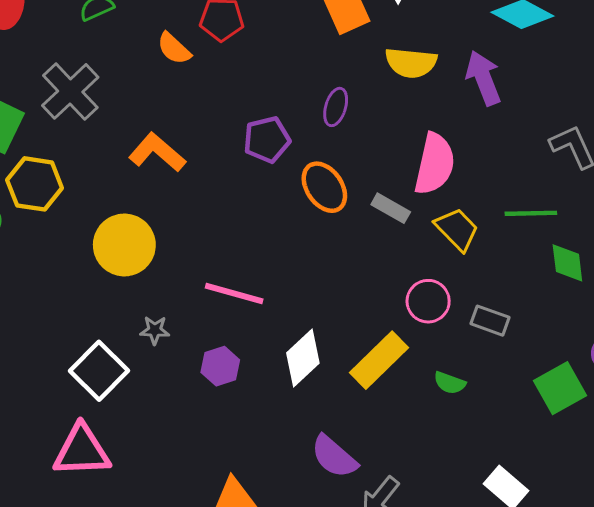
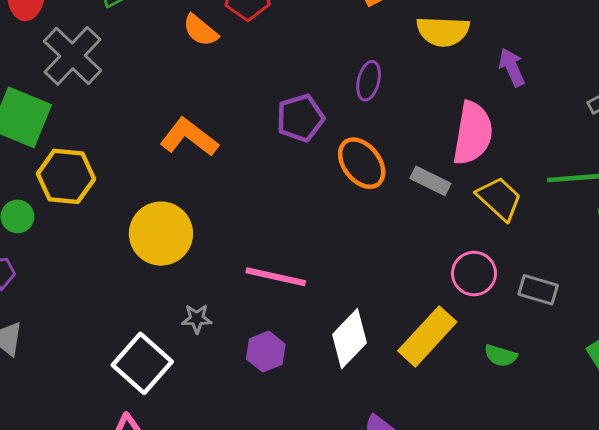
purple arrow: (483, 78) -> (512, 67), moved, size x0.7
gray cross: (70, 91) -> (72, 56), moved

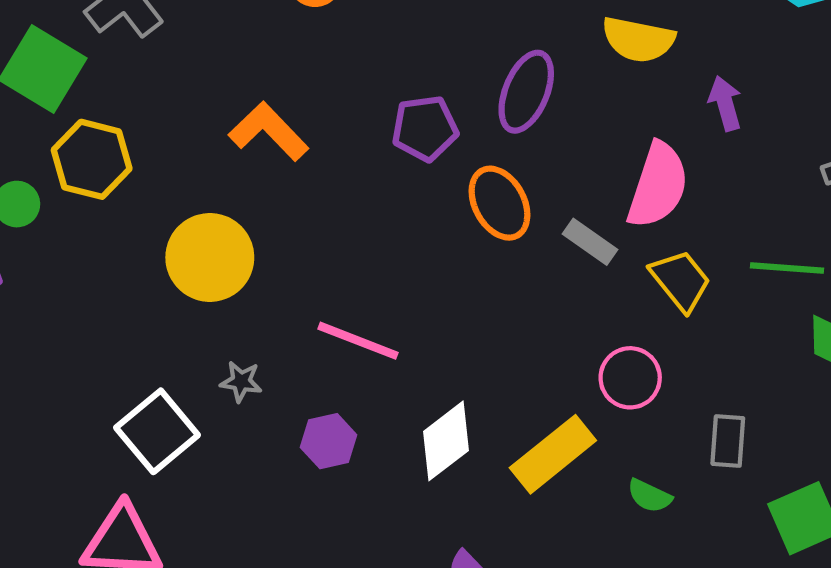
purple ellipse: (369, 81) -> (526, 92), size x1.5
gray rectangle: (538, 290) -> (728, 441), moved, turned 69

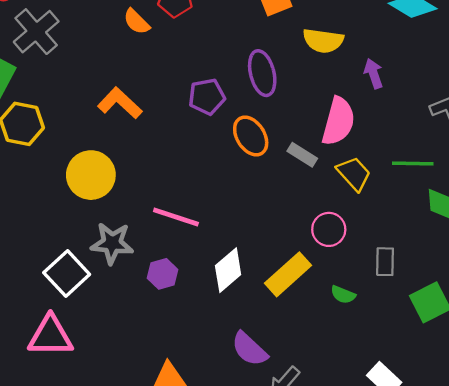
purple ellipse: (526, 92) -> (262, 73), turned -33
gray star: (241, 382) -> (112, 243), size x1.8

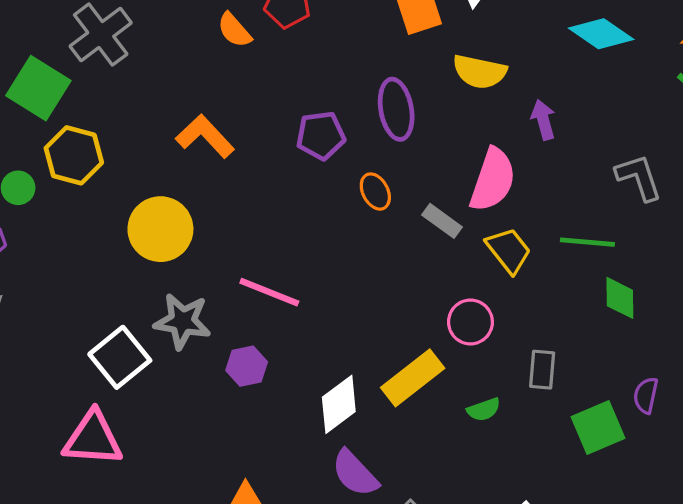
orange ellipse: (251, 136) -> (375, 192), size x0.7
white diamond: (228, 270) -> (339, 404), moved
green semicircle: (343, 295) -> (484, 410), turned -45

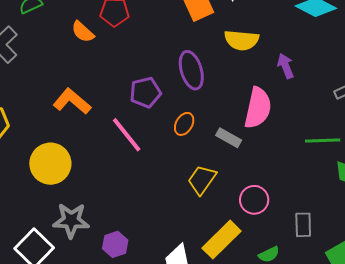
orange ellipse: (375, 192) -> (184, 124), turned 65
yellow trapezoid: (509, 250) -> (202, 180), moved, turned -100
pink line: (269, 292) -> (127, 135), moved, turned 36

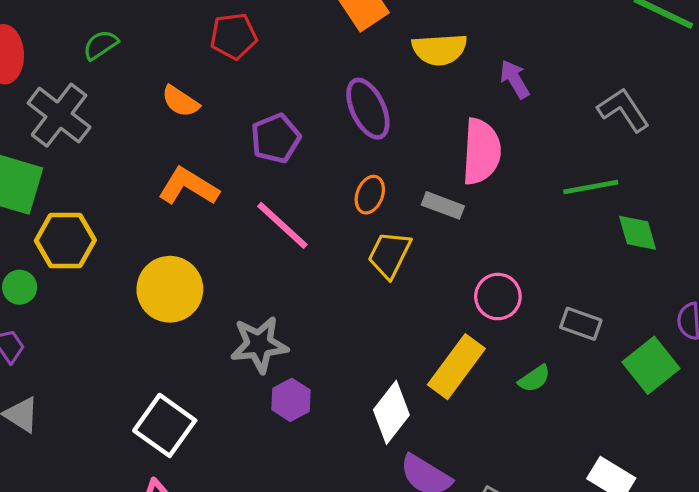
orange semicircle: (83, 32) -> (180, 101), moved
purple pentagon: (145, 92) -> (276, 138), moved
yellow trapezoid: (202, 180) -> (389, 255), moved
gray star: (71, 220) -> (259, 344), moved
gray rectangle: (303, 225) -> (581, 324), turned -60

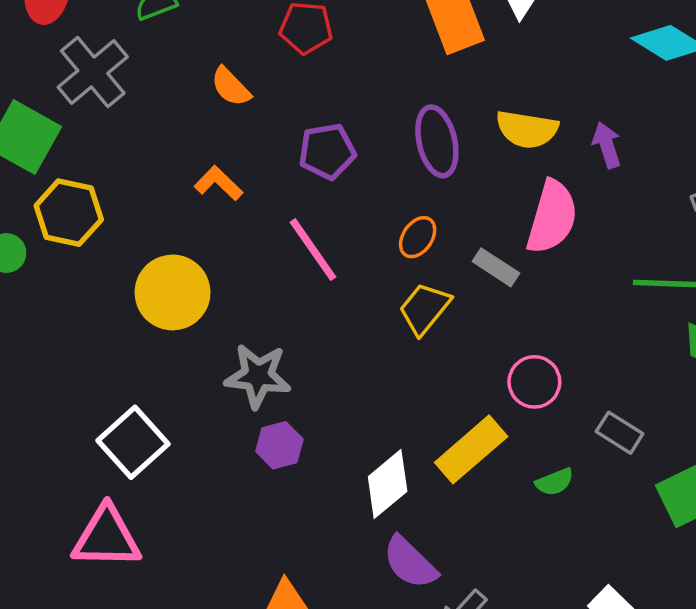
yellow semicircle: (439, 49) -> (527, 129), moved
orange L-shape: (188, 187) -> (219, 183), size x0.7

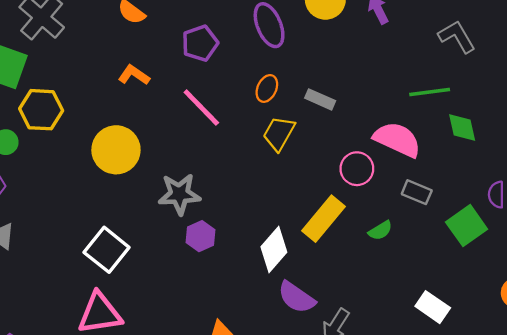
pink semicircle: (552, 217) -> (397, 139), moved, turned -72

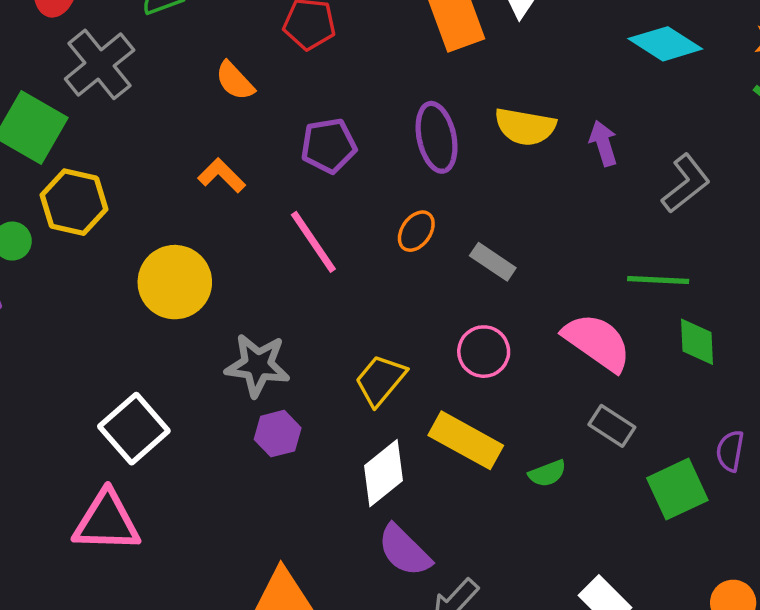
gray L-shape: (457, 37) -> (686, 184), moved, turned 72
yellow trapezoid: (279, 133) -> (380, 380), moved
pink circle: (357, 169) -> (484, 352), moved
yellow rectangle: (323, 219) -> (466, 440), turned 69

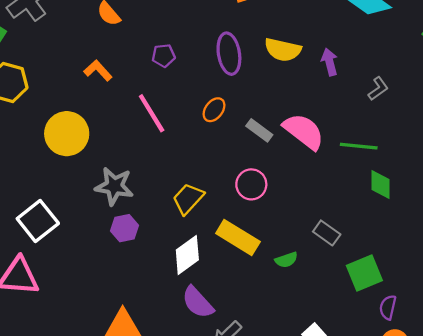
purple pentagon: (329, 146) -> (163, 56), size x0.7
gray L-shape: (686, 184) -> (378, 89), size x0.7
pink semicircle: (597, 342) -> (304, 131), moved
purple semicircle: (730, 451) -> (388, 307), moved

